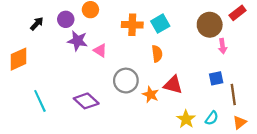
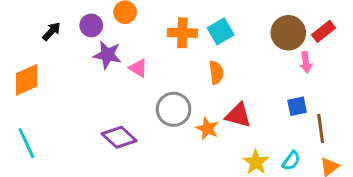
red rectangle: (238, 13) -> (324, 31), moved
cyan line: (40, 101) -> (26, 143), moved

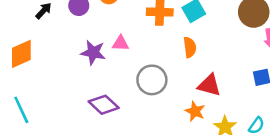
purple star: (107, 55) -> (93, 52), moved
pink triangle: (138, 68) -> (121, 43), turned -30
orange star: (207, 128) -> (195, 111), moved

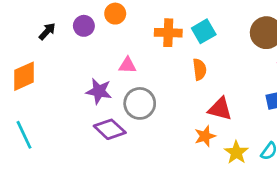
purple star: (93, 52) -> (99, 91), moved
gray circle: (152, 80) -> (140, 103), moved
orange star: (195, 111) -> (205, 136), turned 30

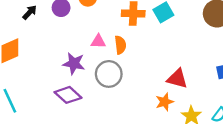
orange semicircle: (200, 69) -> (120, 45), moved
purple diamond: (110, 129) -> (68, 95), moved

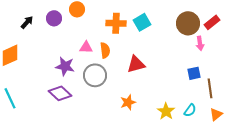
red triangle: (177, 79) -> (136, 64), moved, turned -30
orange star: (165, 102) -> (128, 102), moved

